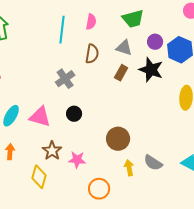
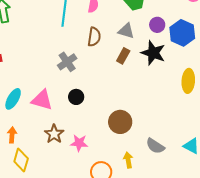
yellow arrow: (129, 168) -> (128, 160), moved
yellow diamond: (39, 177) -> (21, 160), moved

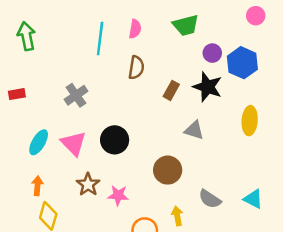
gray triangle: (126, 31) -> (194, 130), moved
gray cross: (67, 62) -> (76, 95), moved
black circle: (76, 97) -> (115, 140), size x1.5
pink triangle: (42, 100) -> (74, 144), turned 30

